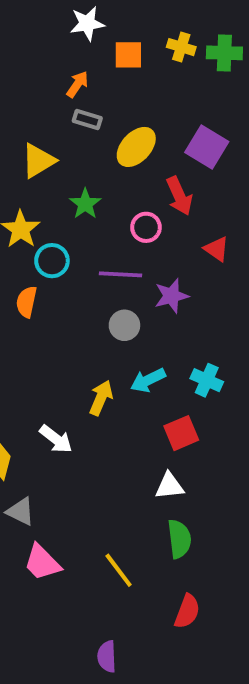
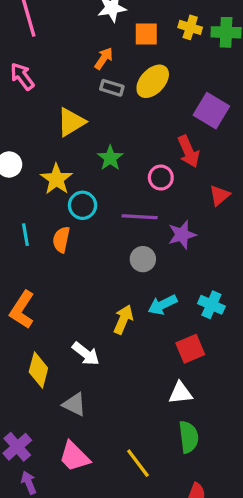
yellow ellipse: (136, 147) -> (153, 81), moved
red triangle: (217, 249) -> (220, 195), turned 45
gray triangle: (21, 511) -> (74, 404), moved

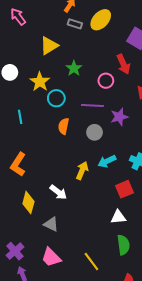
orange semicircle: (61, 240) -> (64, 126), moved

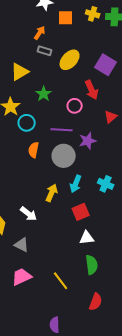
yellow ellipse: (101, 20) -> (70, 60), moved
gray circle: (95, 132) -> (64, 156), size x1.5
cyan arrow: (107, 161) -> (76, 184), turned -42
red square: (124, 189) -> (81, 212), moved
pink trapezoid: (51, 257) -> (22, 277), turned 110

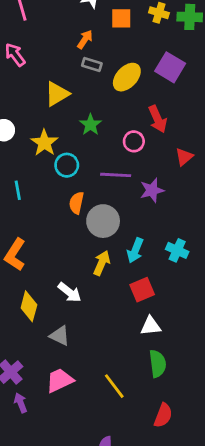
purple square: (106, 65) -> (170, 67), moved
gray circle: (64, 156) -> (103, 221), moved

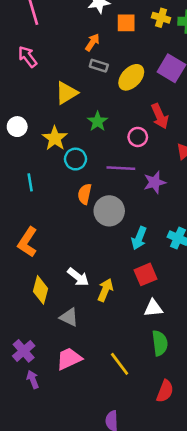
yellow arrow: (102, 263) -> (105, 290), moved

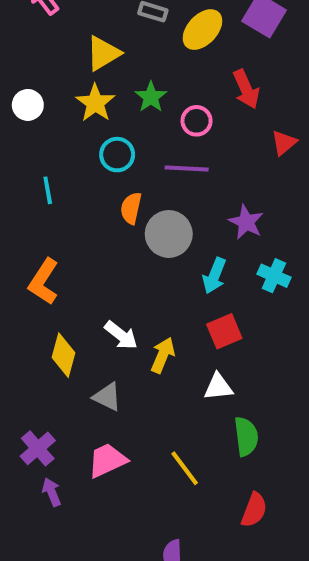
pink circle: (138, 137) -> (197, 121), moved
yellow star: (55, 138) -> (95, 103), moved
purple star: (155, 182) -> (246, 222), moved, turned -30
white triangle: (153, 308) -> (218, 387), moved

